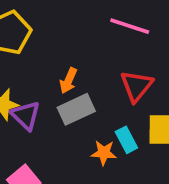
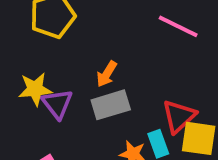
red triangle: (137, 86) -> (179, 116), moved

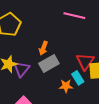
purple triangle: (57, 104) -> (22, 69), turned 30

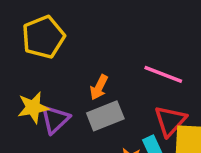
pink line: (74, 16) -> (163, 74), moved

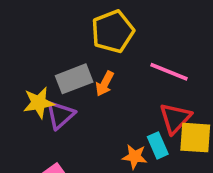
yellow pentagon: (43, 37) -> (113, 31), moved
gray rectangle: (105, 116) -> (74, 79), moved

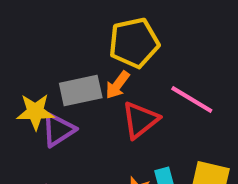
orange arrow: (105, 84) -> (117, 85), moved
red triangle: (175, 118) -> (140, 120), moved

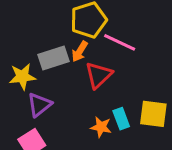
pink line: (192, 100) -> (120, 42), moved
purple triangle: (58, 130) -> (39, 105), moved

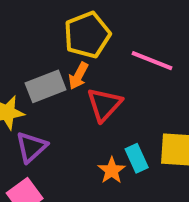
pink line: (120, 42) -> (152, 61), moved
orange star: (101, 127) -> (112, 170), turned 30

